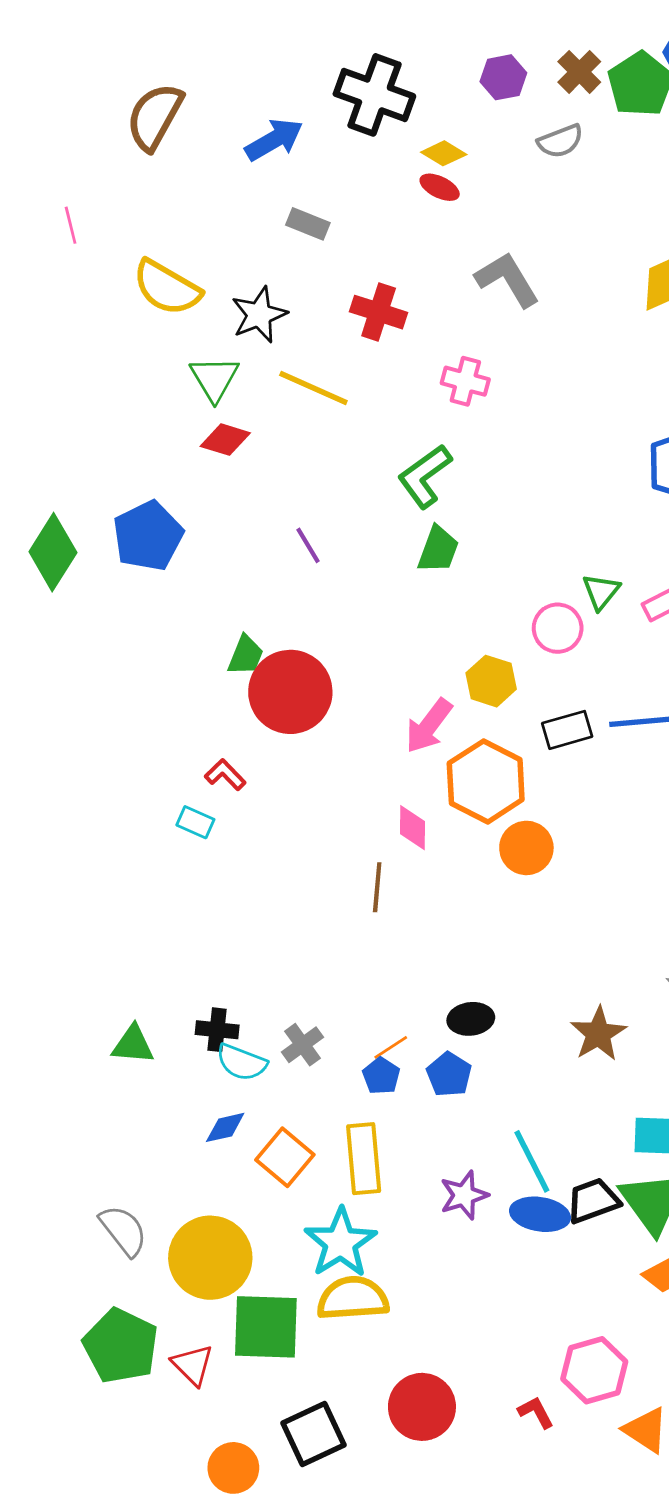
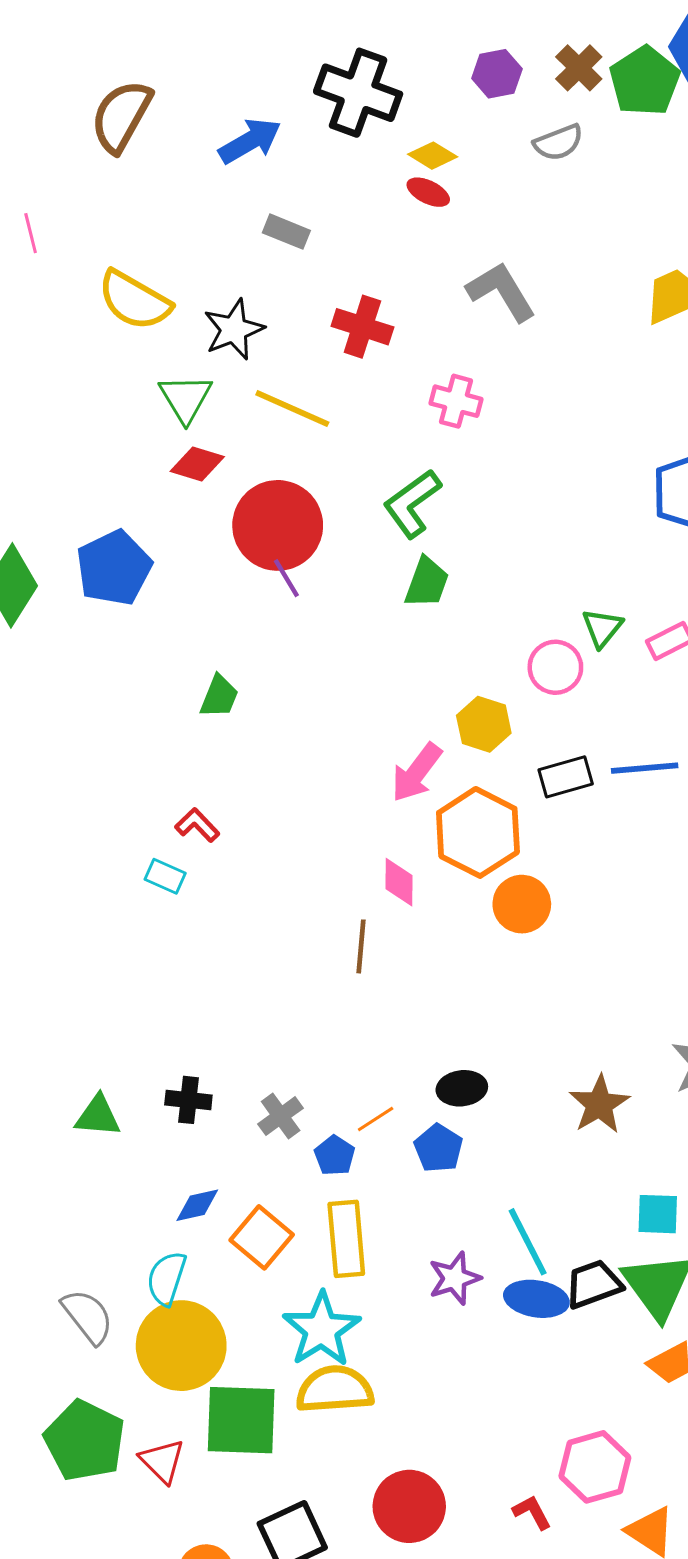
red circle: (290, 692) -> (278, 525), moved
cyan semicircle: (241, 1062) -> (167, 1278), moved, turned 87
blue pentagon: (381, 1076) -> (335, 1156), moved

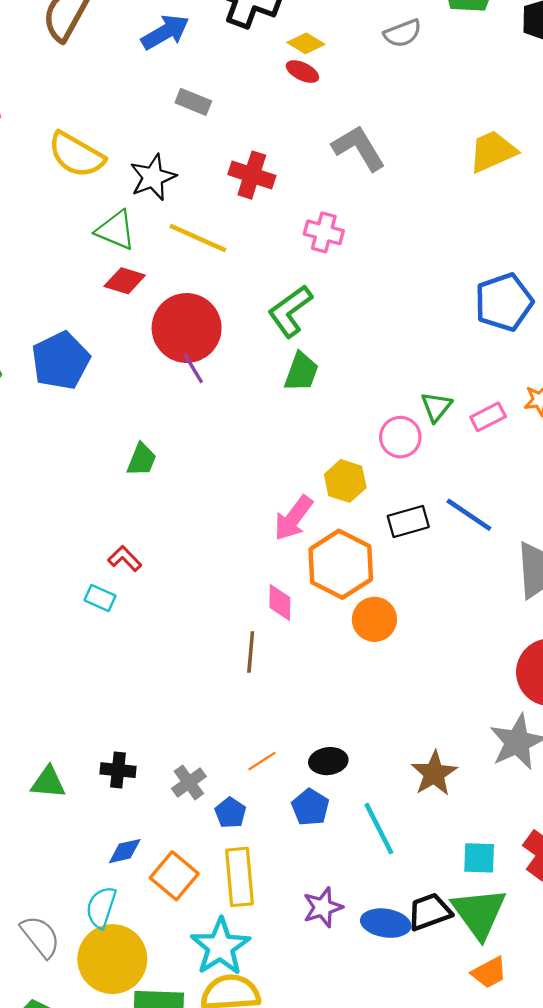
green triangle: (186, 398) -> (116, 230), turned -36
blue line: (645, 768) -> (469, 515), turned 39
orange line: (376, 1119) -> (262, 761), moved
cyan line: (528, 1242) -> (379, 829), moved

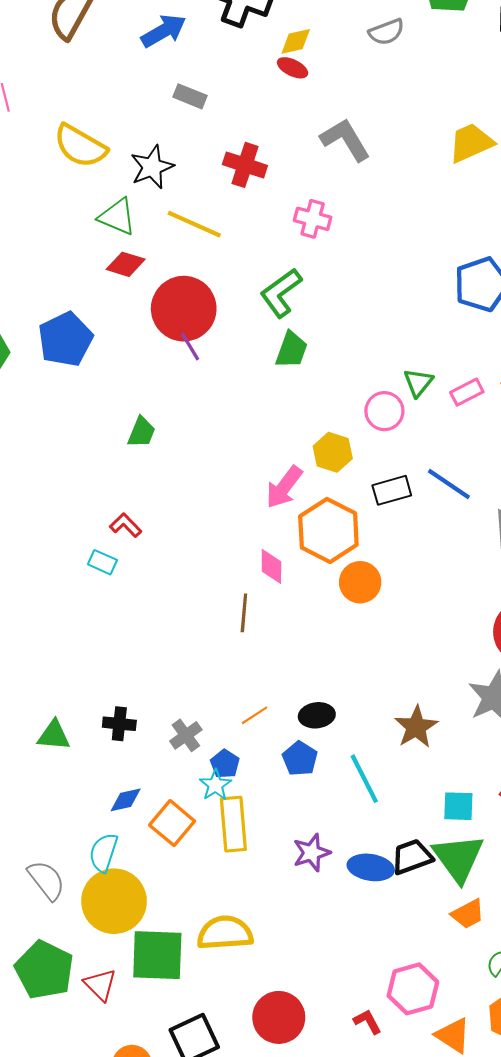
yellow diamond: (306, 43) -> (296, 41), turned -44
cyan star: (220, 947) -> (215, 785), moved, size x0.6

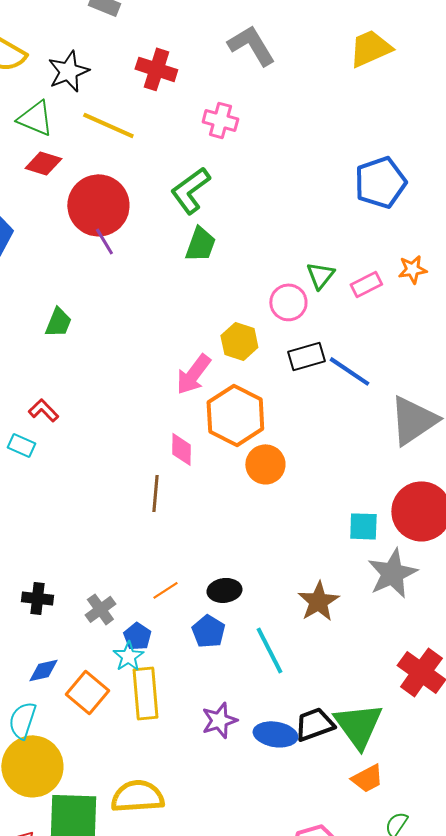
black rectangle: (392, 490) -> (306, 356), moved
cyan square: (458, 806) -> (363, 526), moved

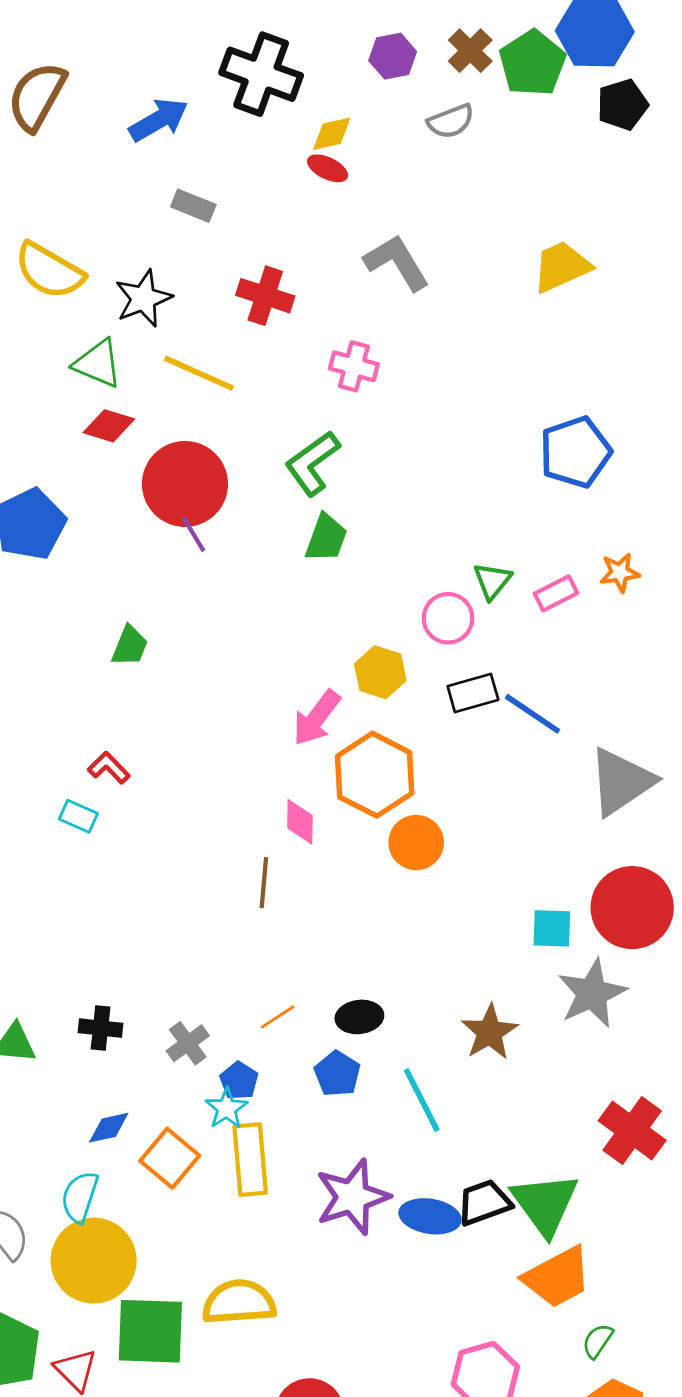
purple star: (219, 720) -> (352, 1197), size x1.5
orange trapezoid: (367, 778) -> (557, 1277), size x1.6

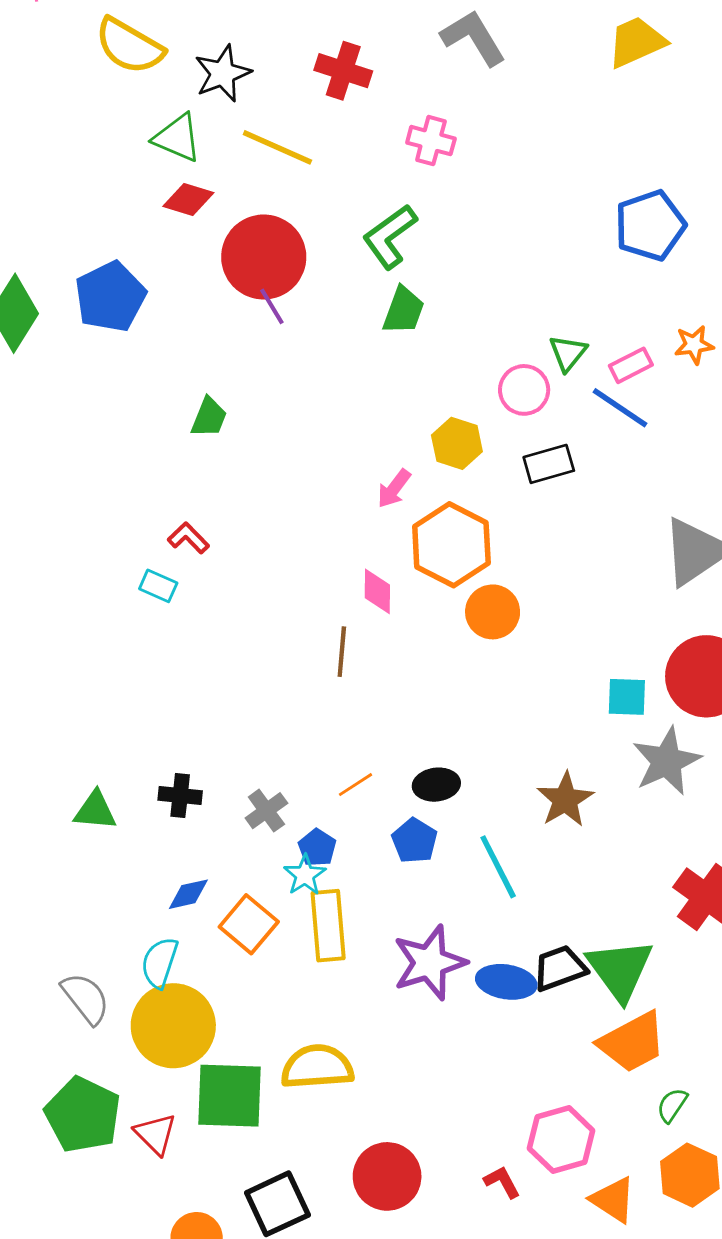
blue line: (532, 714) -> (620, 408), moved
pink arrow: (316, 718) -> (394, 489), size x0.7

